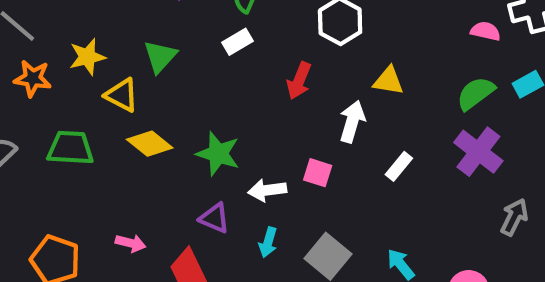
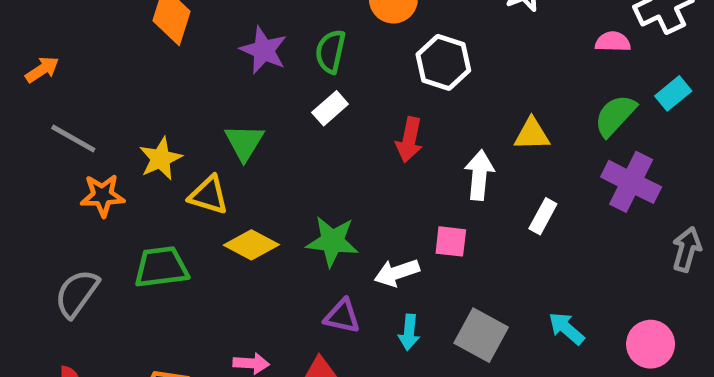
yellow triangle: (389, 81) -> (532, 134), moved

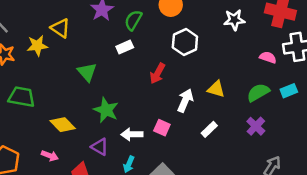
green triangle: (244, 142) -> (87, 72), moved, turned -30
purple cross: (631, 182) -> (256, 126), size x0.7
yellow triangle: (209, 195) -> (60, 28), moved
yellow diamond: (251, 245) -> (63, 125), moved

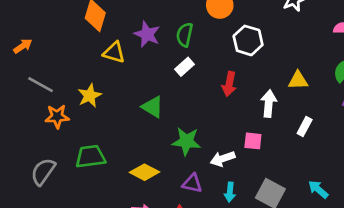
yellow triangle: (60, 28) -> (114, 52), moved

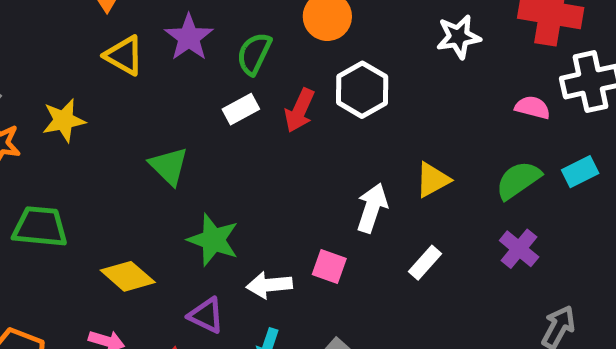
yellow triangle: (298, 80) -> (433, 180), turned -40
red arrow: (229, 84) -> (300, 110), moved

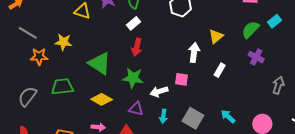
red arrow: (300, 110) -> (137, 47), moved
yellow star: (64, 120) -> (63, 42), turned 30
green triangle: (169, 166) -> (100, 63), moved, size x1.4

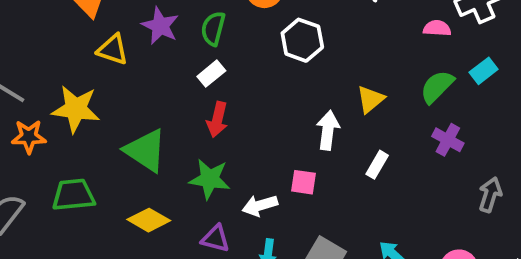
yellow star: (63, 42) -> (76, 109), size x1.4

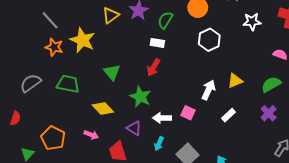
yellow triangle: (113, 50) -> (111, 15), turned 48
white rectangle: (211, 74) -> (157, 43), turned 32
green triangle: (145, 150) -> (112, 72), size x0.7

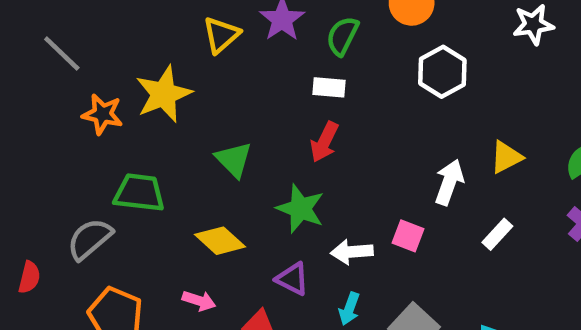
gray line: (50, 20) -> (62, 54), moved
yellow star: (82, 40) -> (164, 94), turned 30
gray semicircle: (31, 83) -> (90, 239), moved

